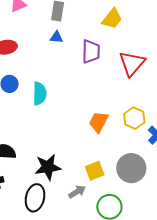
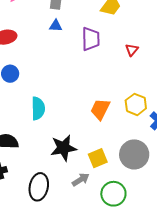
red triangle: (132, 63) -> (132, 50), size x0.5
cyan semicircle: (40, 94) -> (38, 108), moved
black star: (48, 167) -> (63, 148), moved

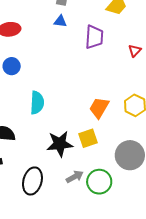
yellow square: (98, 158) -> (88, 138), moved
green circle: (113, 194) -> (99, 182), moved

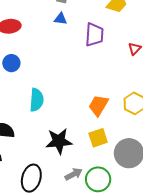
yellow square: (88, 138) -> (98, 138), moved

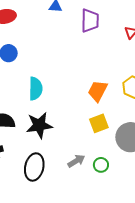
black star: (59, 141) -> (39, 125), moved
green circle: (98, 179) -> (101, 165), size x0.6

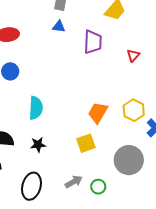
yellow square: (99, 123) -> (86, 143), moved
black star: (39, 125) -> (38, 145), size x0.6

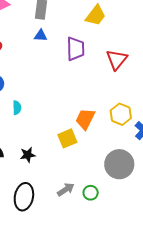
red triangle: (133, 55) -> (117, 60), size x1.6
cyan semicircle: (36, 108) -> (17, 108), moved, size x0.6
yellow square: (86, 143) -> (67, 138), moved

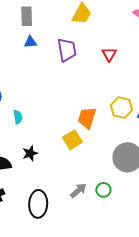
red triangle: (117, 60) -> (109, 54), size x0.7
black star: (28, 155) -> (30, 153), moved

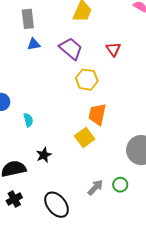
purple trapezoid: (67, 50) -> (71, 49), turned -35
yellow hexagon: (121, 108) -> (87, 80), moved
black ellipse: (38, 204) -> (57, 205), turned -36

